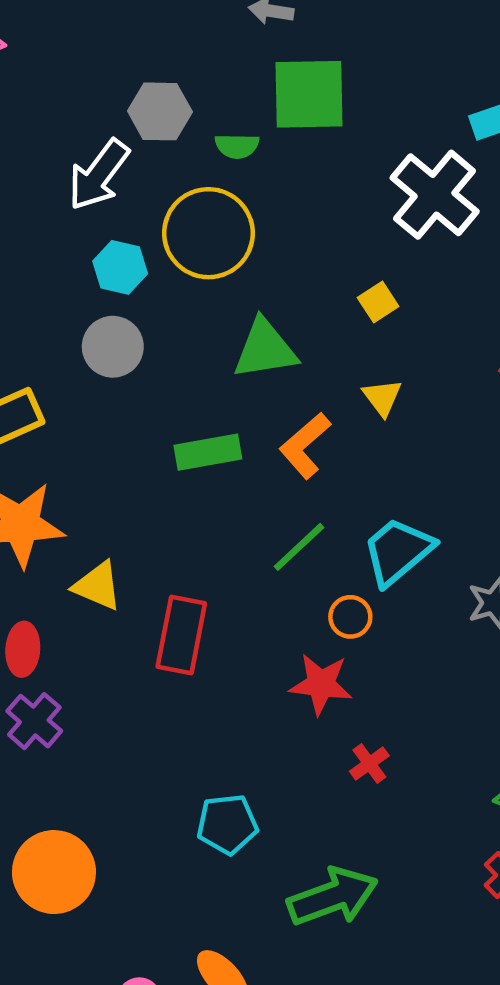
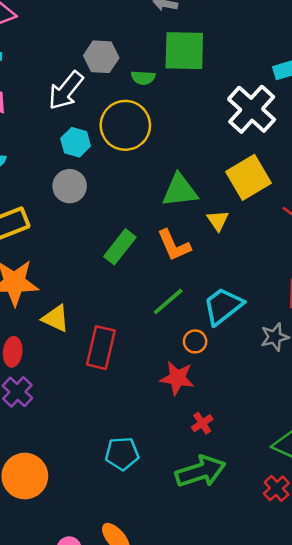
yellow square: (378, 302) -> (249, 177), moved, size x2.0
green triangle: (265, 349) -> (180, 190), moved
orange L-shape: (305, 445) -> (174, 245), turned -75
green rectangle: (208, 452) -> (120, 247), turned -44
green arrow: (333, 897) -> (200, 471), moved

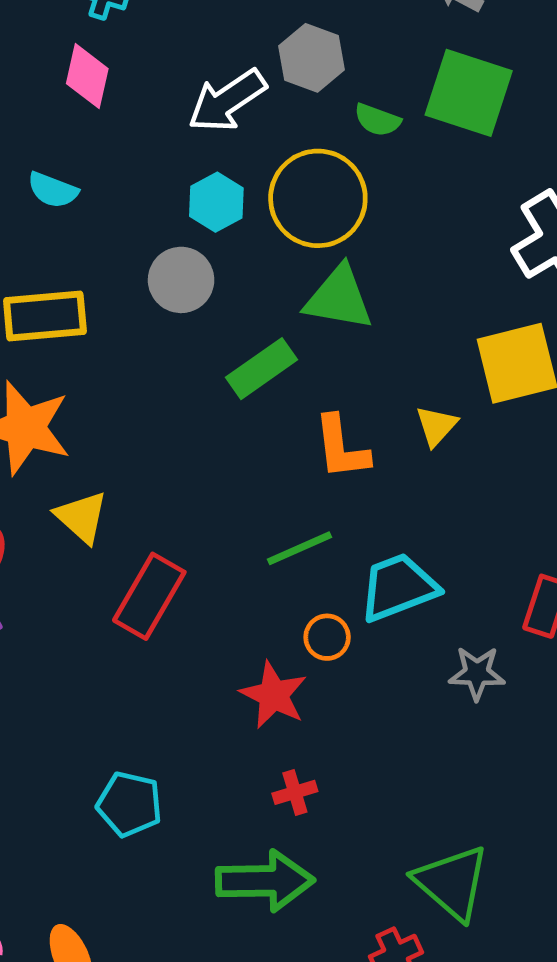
green triangle: (180, 190) -> (339, 298), moved
green rectangle: (120, 247) -> (261, 369), moved

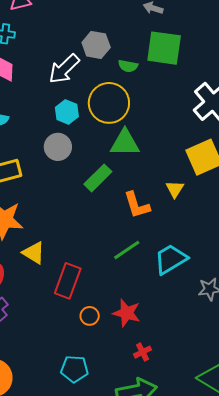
orange circle: (327, 637) -> (90, 316), moved

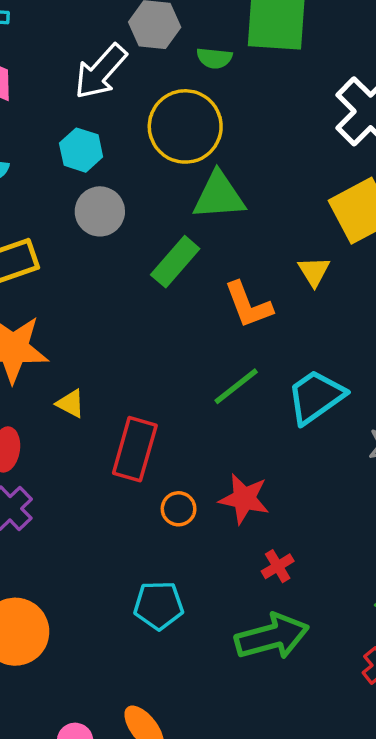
cyan hexagon: (67, 112) -> (81, 150), moved
yellow triangle: (34, 253) -> (71, 404), size x0.7

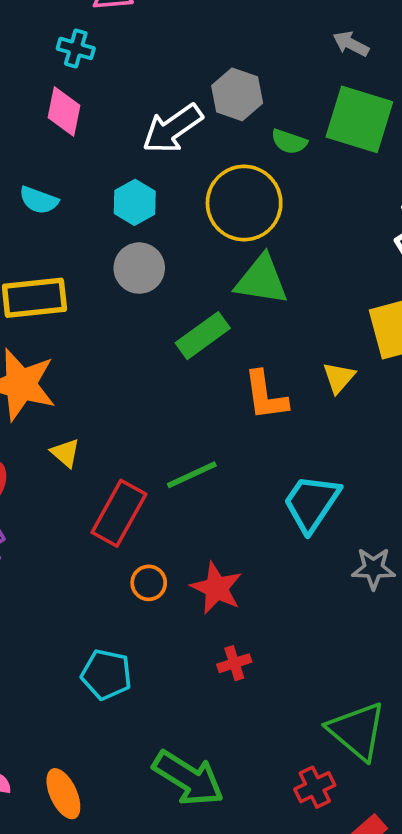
green line: (236, 386) -> (192, 475), moved
cyan trapezoid: (316, 397) -> (312, 503), turned -34
green arrow: (272, 637) -> (188, 778), moved, turned 34

